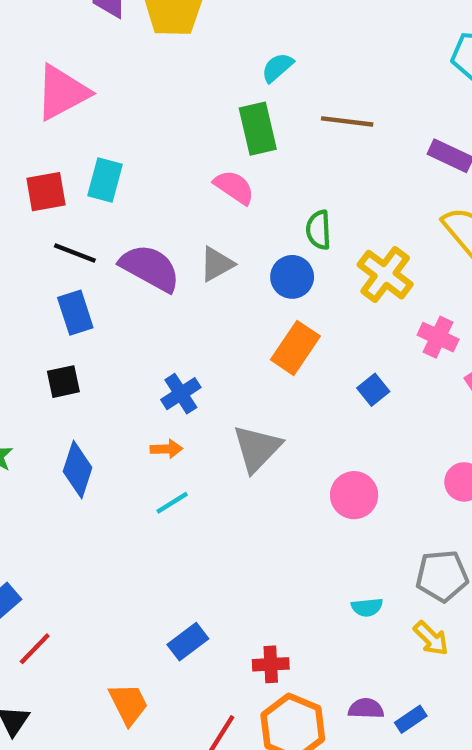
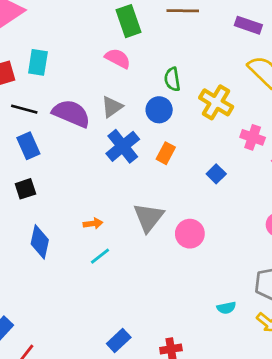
orange rectangle: (295, 348) -> (166, 153), size x0.7
blue cross: (181, 394) -> (123, 146), moved, size x1.4
pink circle: (354, 495) -> (190, 234), moved

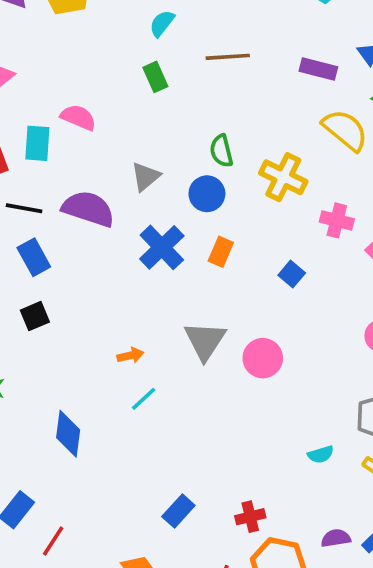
green rectangle: (128, 21) -> (155, 77), size x0.7
pink semicircle: (118, 58) -> (78, 117), moved
gray triangle: (112, 107) -> (146, 177), moved
blue diamond: (40, 242) -> (68, 434), moved

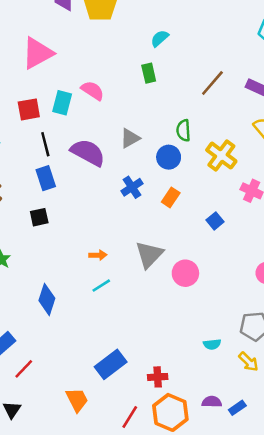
brown line: (228, 57) -> (212, 83), moved, turned -56
black line: (24, 208) -> (45, 144), turned 55
blue cross: (162, 247) -> (132, 187), size x0.7
blue rectangle: (178, 511) -> (111, 364), size x1.4

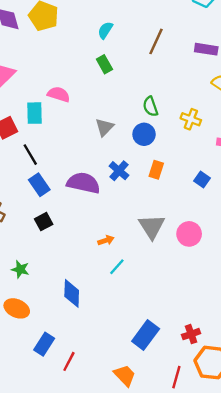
brown line: (212, 83) -> (156, 41), moved
purple semicircle: (88, 152) -> (83, 183), moved
yellow cross: (221, 156) -> (191, 119), size x0.7

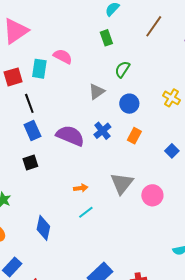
green semicircle: (150, 106) -> (122, 69), moved, turned 42

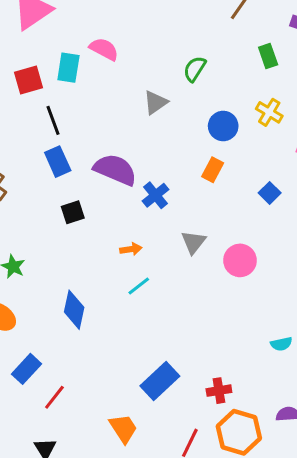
green rectangle: (106, 38) -> (268, 56), moved
blue circle: (129, 104) -> (223, 126), moved
blue cross: (102, 131) -> (155, 195), moved
black square: (30, 162) -> (73, 212), moved
gray triangle: (122, 183) -> (193, 242), size x0.7

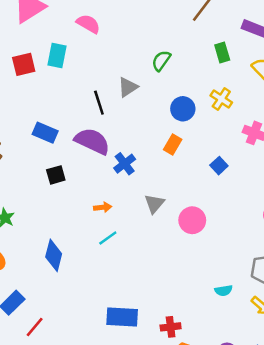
pink semicircle: (104, 49) -> (88, 24), moved
black line: (53, 120) -> (99, 103), moved
blue rectangle: (58, 162) -> (45, 133), turned -45
blue rectangle: (160, 381) -> (122, 317), turned 44

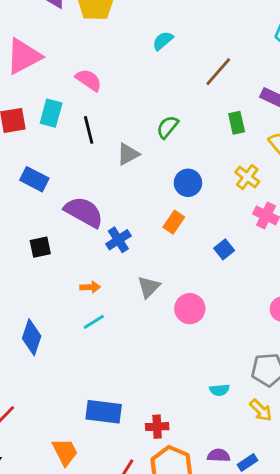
yellow cross: (221, 99) -> (247, 177), moved
black line: (99, 103) -> (89, 130), moved
blue rectangle: (45, 133) -> (34, 179), moved

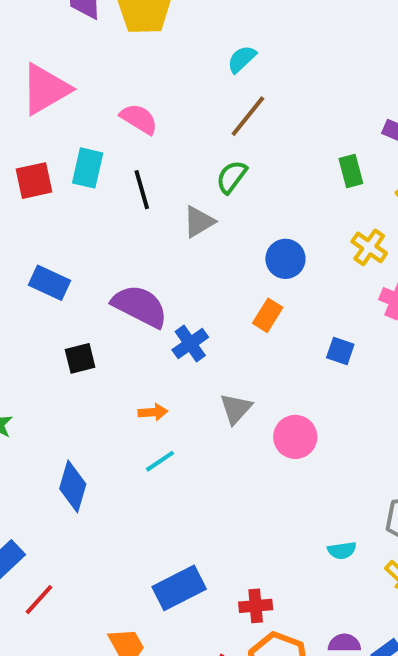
brown line: (218, 72) -> (248, 116), moved
green semicircle: (167, 127) -> (232, 177), moved
blue rectangle: (34, 179) -> (50, 283), moved
blue square: (224, 249) -> (340, 351), turned -30
blue rectangle: (104, 412) -> (179, 588), turned -32

